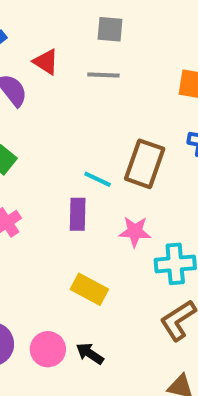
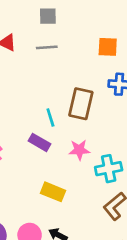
cyan line: (98, 179) -> (50, 118), turned 54
purple rectangle: (78, 214) -> (40, 142), turned -55

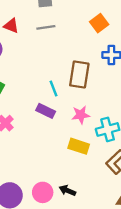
orange square: (108, 47) -> (99, 23), turned -36
yellow rectangle: (53, 192) -> (79, 146), moved

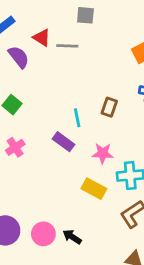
gray line: (46, 27) -> (67, 46), moved
brown rectangle: (79, 75) -> (109, 107), size x0.6

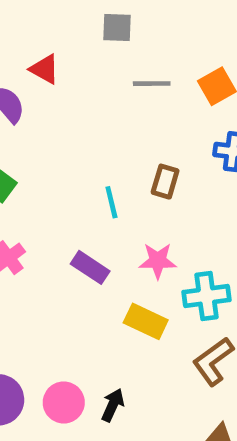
gray line: (67, 46) -> (152, 84), moved
purple rectangle: (63, 142) -> (90, 267), moved
black arrow: (72, 237) -> (113, 405), turned 84

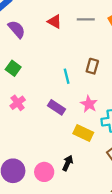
red triangle: (44, 69) -> (54, 22), moved
pink star: (158, 261) -> (89, 104), turned 30
black arrow: (113, 405) -> (68, 163), moved

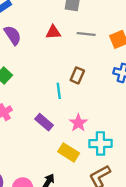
red triangle: (54, 22) -> (53, 32), turned -40
brown rectangle: (92, 66) -> (77, 75), moved

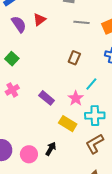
red triangle: (53, 32) -> (39, 20), moved, turned -32
cyan line: (59, 91) -> (91, 84), moved, turned 48

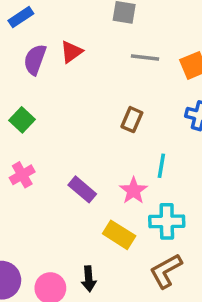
purple semicircle: (19, 24) -> (35, 60), turned -126
cyan line: (91, 84) -> (161, 166), turned -32
black arrow: (51, 149) -> (89, 279), turned 144

